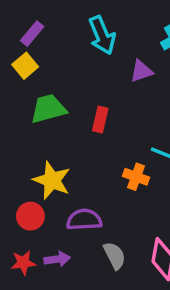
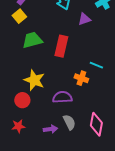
red rectangle: (100, 119) -> (61, 46), size x1.5
purple semicircle: (84, 220) -> (62, 97), moved
purple arrow: (57, 259) -> (50, 129), moved

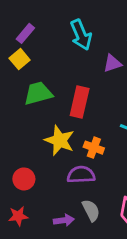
orange cross: (81, 78) -> (94, 148), moved
yellow star: (34, 80) -> (60, 140), moved

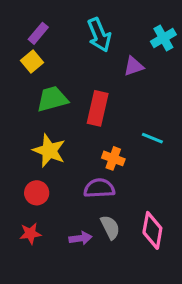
yellow star: (60, 140) -> (49, 151), moved

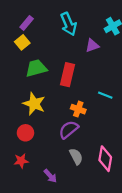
purple semicircle: (99, 188) -> (69, 130), turned -36
purple arrow: (80, 238) -> (50, 176), moved, turned 56

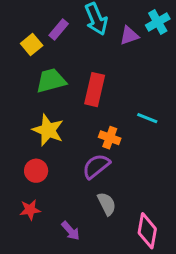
purple rectangle: (27, 23) -> (59, 30), moved
purple triangle: (92, 46) -> (129, 36), moved
pink diamond: (105, 159) -> (147, 231), moved

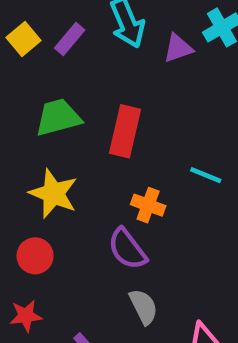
yellow square: (32, 45) -> (23, 39), moved
purple semicircle: (96, 166) -> (127, 249), turned -88

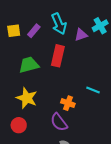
yellow square: (23, 39) -> (14, 31), turned 32
red rectangle: (125, 131) -> (58, 56), moved

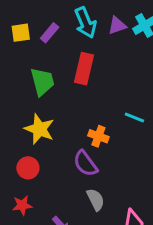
purple triangle: (81, 35) -> (117, 25), moved
green trapezoid: (29, 65) -> (42, 82), turned 90

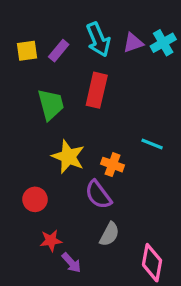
yellow star: (39, 129) -> (68, 157), moved
gray semicircle: (96, 200) -> (109, 234), turned 55
red star: (22, 205) -> (51, 241), moved

